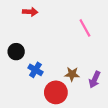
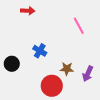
black circle: (16, 52) -> (12, 64), moved
blue cross: (35, 70) -> (40, 51), moved

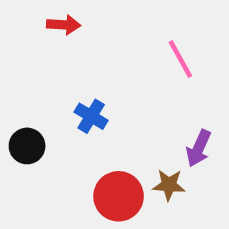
brown star: (67, 69) -> (169, 185), moved
purple arrow: (88, 74) -> (199, 148), moved

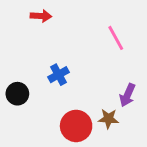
blue cross: (91, 116) -> (58, 75), turned 30

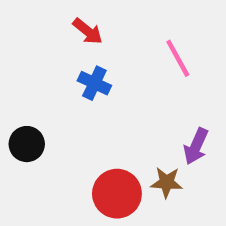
red arrow: (41, 16) -> (88, 31), moved, turned 36
blue cross: (58, 75) -> (94, 83), moved, turned -36

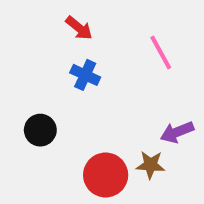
black circle: (27, 144) -> (40, 130), moved
purple arrow: (196, 146) -> (177, 132), turned 44

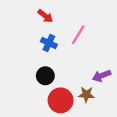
pink line: (161, 53) -> (78, 35), moved, turned 60
black circle: (40, 130) -> (45, 76), moved

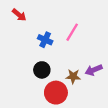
red arrow: (45, 16) -> (19, 15), moved
brown star: (86, 95) -> (73, 76), moved

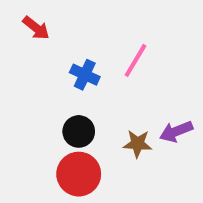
red circle: (56, 93) -> (79, 174), moved

